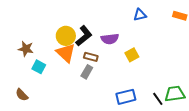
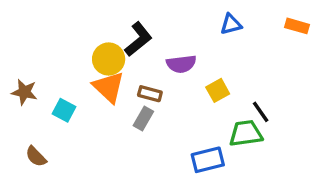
black L-shape: (84, 36) -> (138, 39), moved
brown star: (26, 49) -> (24, 92), moved
green trapezoid: (175, 94) -> (246, 133), moved
black line: (158, 99) -> (261, 112), moved

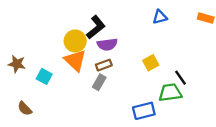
purple semicircle: (181, 64) -> (107, 44), moved
brown rectangle: (150, 94) -> (104, 65), turned -35

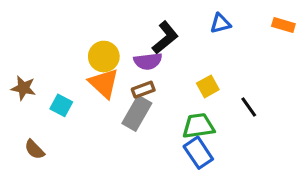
black L-shape: (96, 27) -> (165, 38), moved
gray rectangle: (99, 82) -> (137, 113), size x1.5
green trapezoid: (170, 93) -> (198, 126), moved
blue rectangle: (144, 111) -> (198, 153), turned 70

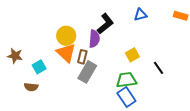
purple semicircle: (148, 61) -> (94, 39), turned -78
brown rectangle: (143, 90) -> (82, 57), moved, turned -56
cyan square: (61, 105) -> (39, 67), turned 32
brown semicircle: (34, 150) -> (31, 87), moved, turned -40

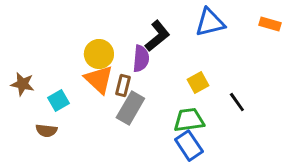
blue triangle: (140, 15) -> (210, 23), size x1.5

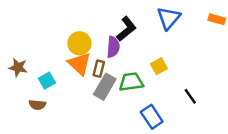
blue triangle: (210, 23) -> (169, 18), turned -35
black line: (237, 102) -> (190, 96), moved
green trapezoid: (189, 120) -> (131, 82), moved

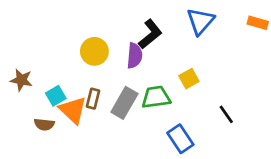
orange triangle: (79, 64) -> (73, 110), moved
brown rectangle: (99, 69) -> (93, 99), moved

